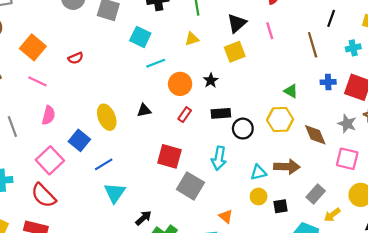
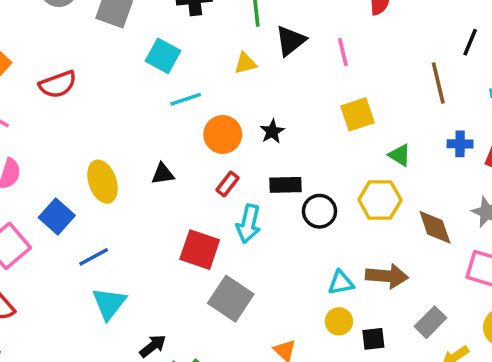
black triangle: (237, 23) -> (291, 41), moved
pink line: (270, 31) -> (343, 52), moved
yellow square: (235, 52) -> (358, 114), moved
red semicircle: (76, 58) -> (58, 84), size x1.5
cyan arrow: (219, 158) -> (248, 224), moved

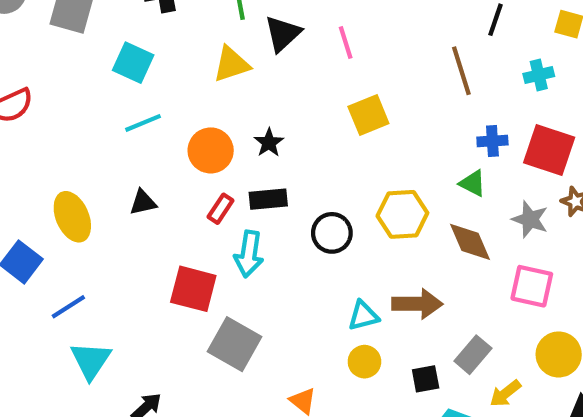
yellow triangle: (245, 63) -> (231, 64), size x1.4
cyan line: (186, 99) -> (143, 123), moved
green triangle: (400, 155) -> (473, 183), moved
black rectangle: (285, 185) -> (268, 199), moved
black square: (373, 339) -> (426, 379), moved

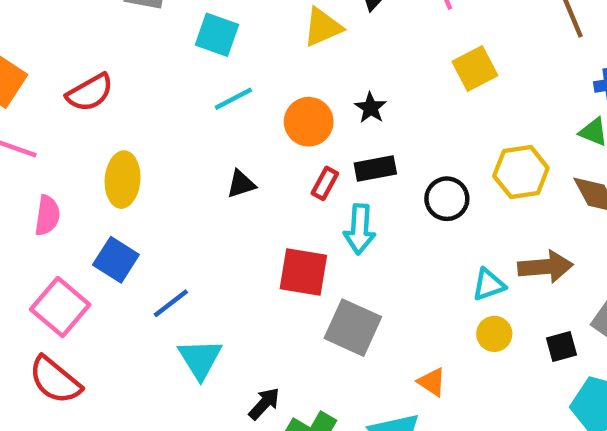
yellow ellipse: (72, 217) -> (123, 180), moved, turned 33

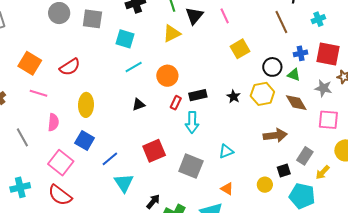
black star: (371, 108) -> (234, 96), moved
black circle: (447, 199) -> (272, 67), moved
red square: (303, 272) -> (154, 151), moved, turned -30
cyan triangle: (489, 285) -> (226, 151), moved
yellow circle: (494, 334) -> (265, 185), moved

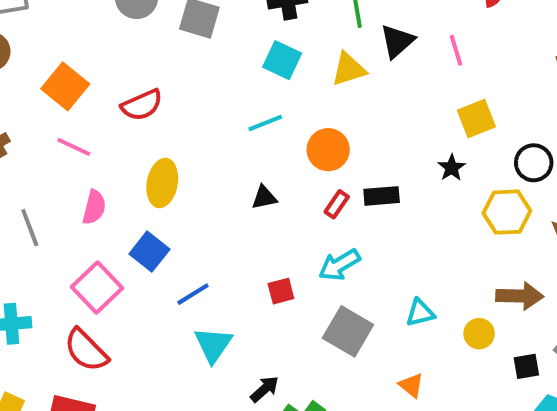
cyan square: (125, 39) -> (282, 60), moved
black star: (234, 96) -> (452, 168), moved
cyan arrow: (192, 122) -> (339, 265), moved, turned 50
red square: (154, 151) -> (281, 291), size x0.6
yellow circle: (265, 185) -> (479, 334), moved

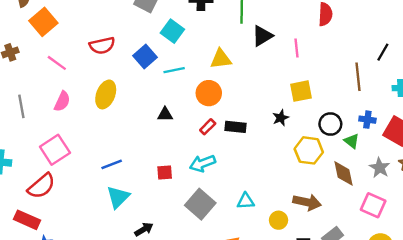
cyan square: (282, 60) -> (172, 31), moved
yellow triangle: (349, 69) -> (221, 59), moved
orange square: (65, 86) -> (43, 22), moved
blue square: (149, 252) -> (145, 57), moved
red semicircle: (86, 350) -> (41, 186), turned -96

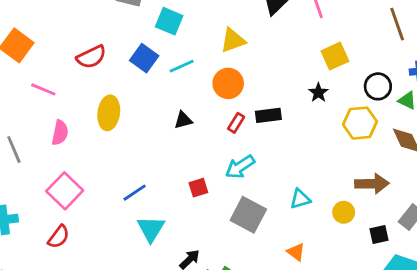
red semicircle: (41, 186) -> (59, 237), size x0.7

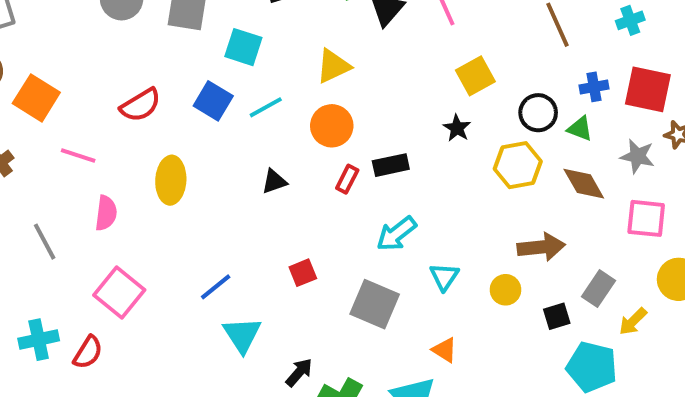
cyan arrow: (240, 167) -> (396, 234), moved
cyan triangle: (300, 199) -> (444, 277), turned -35
red semicircle: (59, 237) -> (88, 352), moved

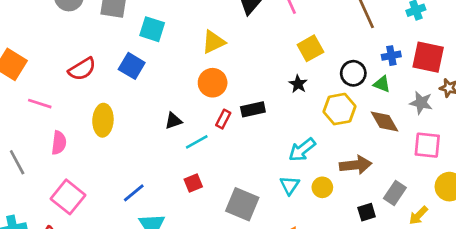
cyan line: (266, 107) -> (197, 142), moved
cyan arrow: (396, 234) -> (302, 150), moved
yellow circle: (506, 290) -> (322, 187), moved

